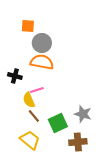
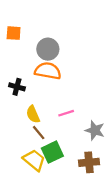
orange square: (28, 26) -> (14, 33), moved
pink line: (37, 90) -> (66, 113), moved
green square: (58, 123) -> (52, 152), moved

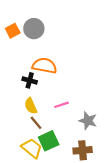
orange square: (14, 33) -> (13, 31), turned -32
gray circle: (48, 49) -> (34, 29), moved
black cross: (17, 87) -> (30, 80), moved

